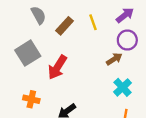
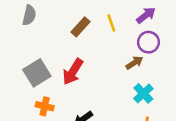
gray semicircle: (38, 15) -> (29, 15), moved, turned 42
gray square: (28, 53) -> (37, 73), moved

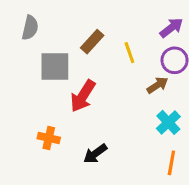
yellow line: (111, 23) -> (129, 53), moved
gray square: (37, 73) -> (55, 67), moved, turned 32

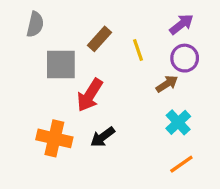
orange cross: (49, 138) -> (54, 138), size x1.5
black arrow: (95, 154) -> (103, 137), moved
orange line: (171, 163) -> (181, 164), turned 45

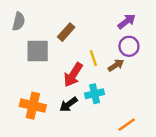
yellow line: (138, 50) -> (93, 58), moved
red arrow: (90, 95) -> (73, 75), moved
cyan cross: (178, 122) -> (95, 94), moved, turned 30

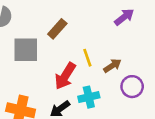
purple circle: (129, 46) -> (132, 87), moved

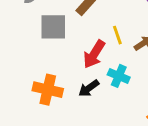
cyan cross: (89, 97) -> (119, 76), turned 36

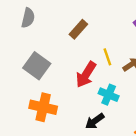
gray square: (53, 27) -> (37, 66), moved, turned 36
black arrow: (89, 88) -> (95, 121), moved

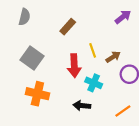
red arrow: (86, 75) -> (74, 66), turned -35
black arrow: (95, 121) -> (82, 106), turned 42

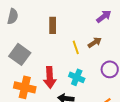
brown rectangle: (68, 27) -> (53, 25), turned -42
brown arrow: (113, 57) -> (95, 42), moved
red arrow: (74, 66) -> (50, 77), moved

